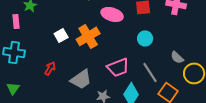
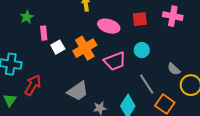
pink rectangle: (16, 21) -> (44, 33), moved
pink trapezoid: (118, 67) -> (115, 61), moved
red arrow: (50, 68) -> (33, 85), moved, size x1.5

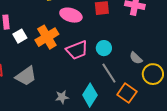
cyan circle: (142, 50) -> (104, 48), moved
gray trapezoid: (78, 91) -> (26, 76), moved

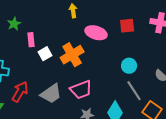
pink trapezoid: (77, 50) -> (81, 90), moved

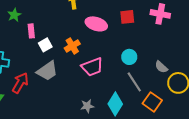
orange cross: (72, 55) -> (72, 46), size x0.7
pink trapezoid: (81, 90) -> (92, 67), moved
gray trapezoid: (51, 94) -> (47, 71), moved

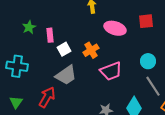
green star: (14, 15) -> (29, 27), moved
red arrow: (20, 83) -> (47, 97), moved

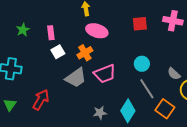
pink ellipse: (115, 28) -> (97, 31), moved
pink rectangle: (50, 35) -> (51, 33), moved
gray trapezoid: (66, 75) -> (76, 78), moved

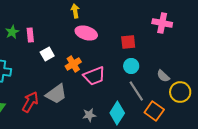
red square: (140, 24) -> (128, 42), moved
pink rectangle: (51, 33) -> (30, 35), moved
orange cross: (85, 53) -> (73, 64), moved
gray trapezoid: (76, 78) -> (56, 94), moved

